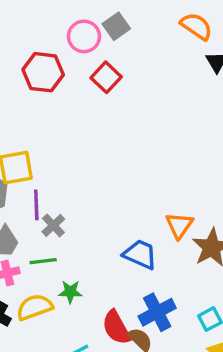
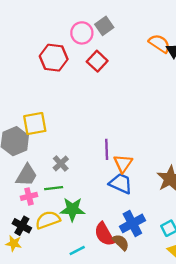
orange semicircle: (196, 26) -> (159, 44), moved
purple line: (36, 205) -> (107, 149), moved
orange triangle: (179, 225) -> (123, 163), moved
green star: (70, 292) -> (72, 209), size x1.5

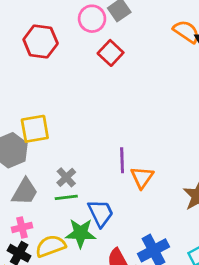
red hexagon: (54, 58) -> (41, 42), moved
blue trapezoid: (121, 183) -> (101, 213), moved, turned 40
green line: (54, 188) -> (66, 197), moved
pink cross: (29, 196) -> (22, 227), moved

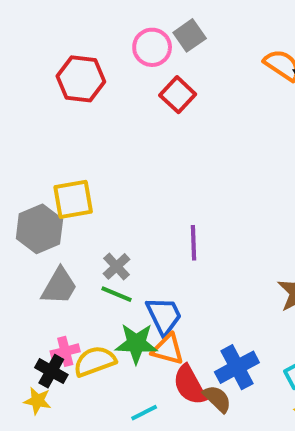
orange triangle: (142, 177) -> (168, 349), moved, turned -50
green line: (66, 197) -> (117, 294), turned 30
pink cross: (22, 227) -> (65, 351), moved

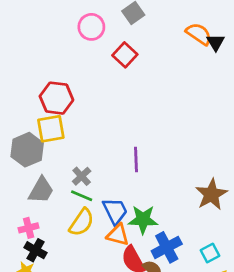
pink circle: (152, 47) -> (91, 27), moved
red hexagon: (81, 79) -> (56, 98), moved
green star: (136, 343) -> (143, 220), moved
pink cross: (65, 351) -> (29, 228), moved
yellow semicircle: (95, 361) -> (82, 222), moved, turned 144

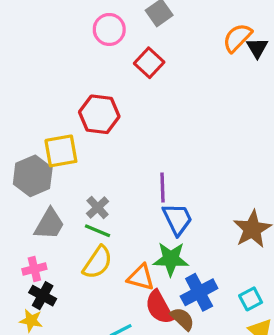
orange semicircle: (199, 34) -> (237, 38), turned -80
red hexagon: (56, 98) -> (99, 114), moved
blue trapezoid: (115, 211) -> (177, 219), moved

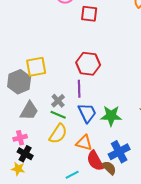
red square: (149, 63) -> (89, 14), turned -36
red hexagon: (99, 114) -> (88, 64), moved
purple line: (162, 187) -> (79, 89), moved
blue trapezoid: (177, 219) -> (87, 113), moved
green star: (171, 259) -> (111, 116), moved

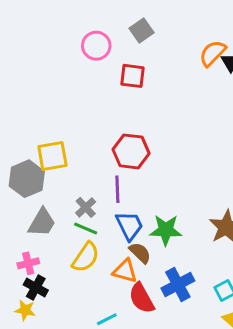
brown semicircle: (109, 168) -> (140, 253), moved

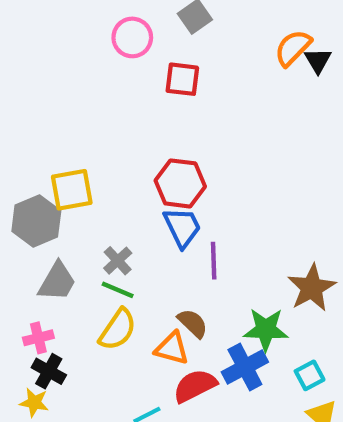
purple line: (117, 189) -> (214, 261), moved
blue trapezoid: (129, 226) -> (182, 227), moved
green star: (166, 230) -> (266, 329), moved
red semicircle: (142, 298) -> (195, 386), turned 92

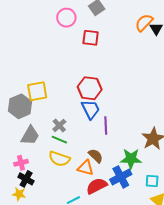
yellow semicircle: (118, 329) -> (59, 159), turned 75
cyan square: (310, 375) -> (152, 181), turned 32

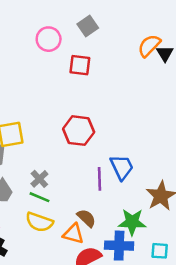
blue trapezoid: (91, 109) -> (122, 167), moved
blue cross: (121, 177) -> (119, 246), turned 30

